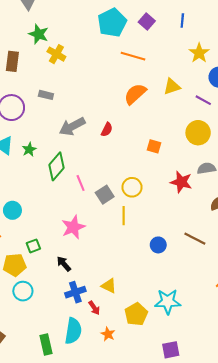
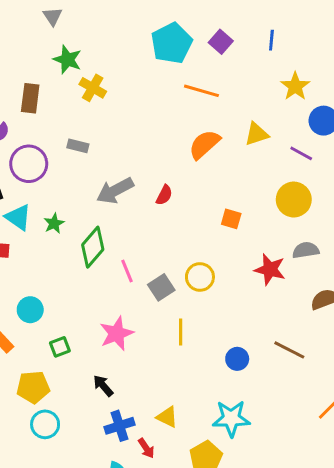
yellow line: (124, 216) -> (181, 332), moved
green square: (33, 246) -> (60, 347), moved
cyan star: (168, 302) -> (231, 418), moved

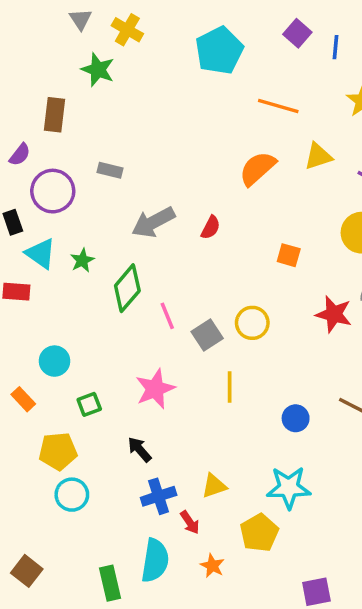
purple square: (221, 42) -> (297, 33), moved
yellow cross: (93, 88) -> (127, 30), moved
orange line: (201, 91) -> (278, 106), moved
yellow triangle: (167, 417) -> (214, 486), turned -45

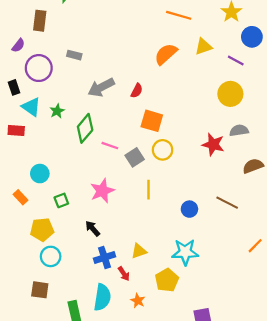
orange square: (289, 255) -> (152, 121), moved, size x1.5
pink line: (167, 316) -> (110, 146), turned -49
brown square: (27, 571) -> (40, 290), moved, turned -30

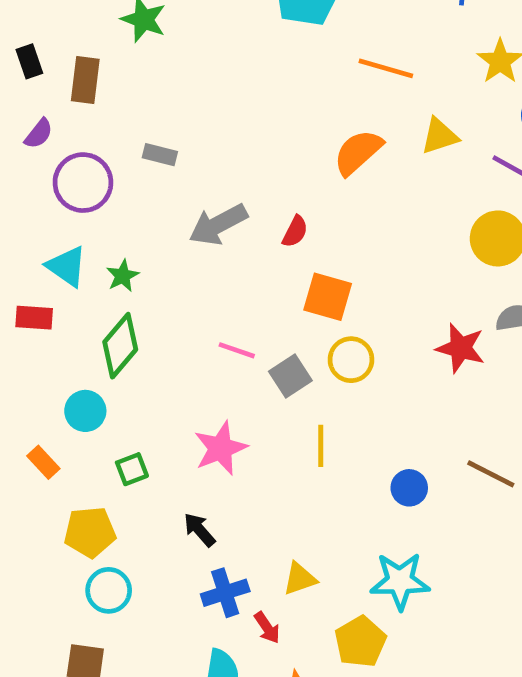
black rectangle: (14, 87) -> (29, 61), moved
green diamond: (85, 128) -> (120, 346), moved

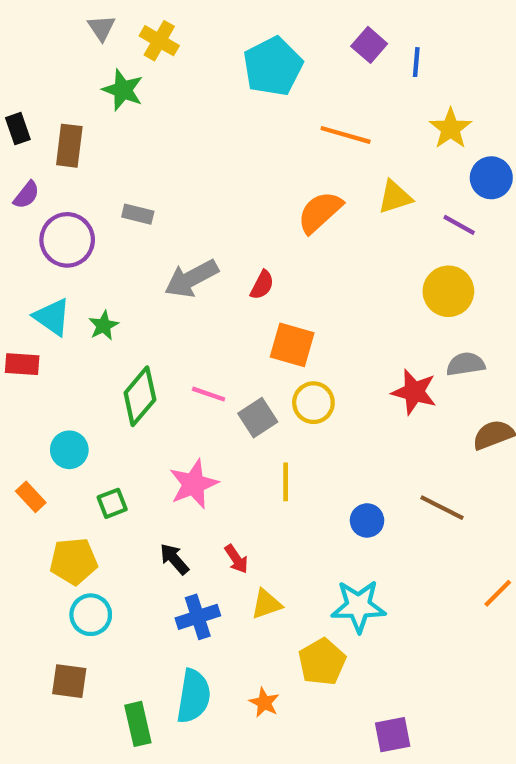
green diamond: (120, 346) -> (140, 396), moved
red arrow: (267, 628) -> (236, 559), moved

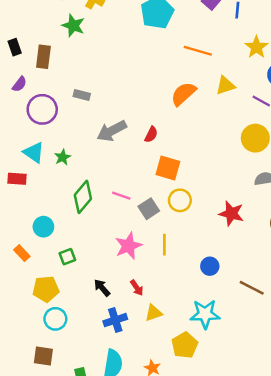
red star: (414, 392) -> (231, 214), moved
pink star: (194, 484) -> (128, 246), moved
brown line: (442, 508) -> (252, 288), moved

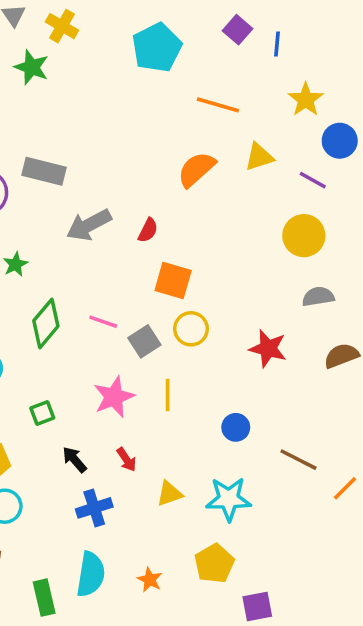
gray rectangle: (82, 95) -> (44, 171), size x1.6
green square: (67, 257) -> (42, 413), moved
yellow triangle: (154, 313) -> (169, 494), moved
yellow pentagon: (185, 345) -> (214, 564), moved

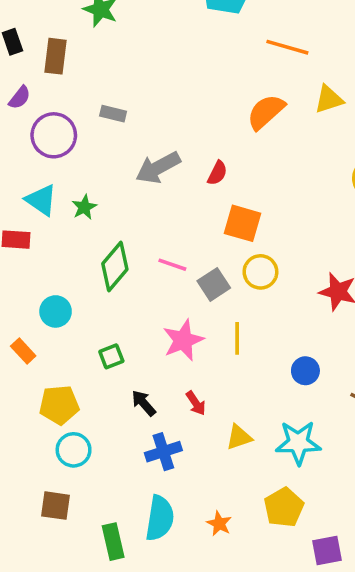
gray rectangle: (44, 171) -> (113, 114), size x0.6

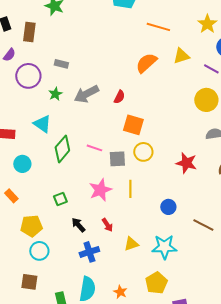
cyan triangle: (41, 200) -> (42, 124), moved
green star: (84, 207) -> (55, 94), moved
gray square: (214, 284) -> (117, 159), turned 30
cyan circle: (56, 311) -> (22, 164), moved

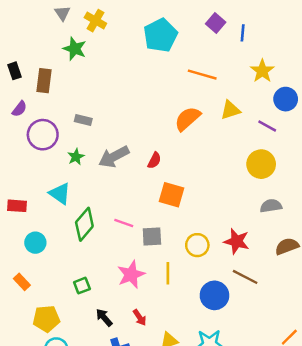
yellow circle: (143, 152) -> (197, 245), moved
blue circle: (168, 207) -> (214, 295), size x1.5
brown line: (203, 225) -> (245, 277), moved

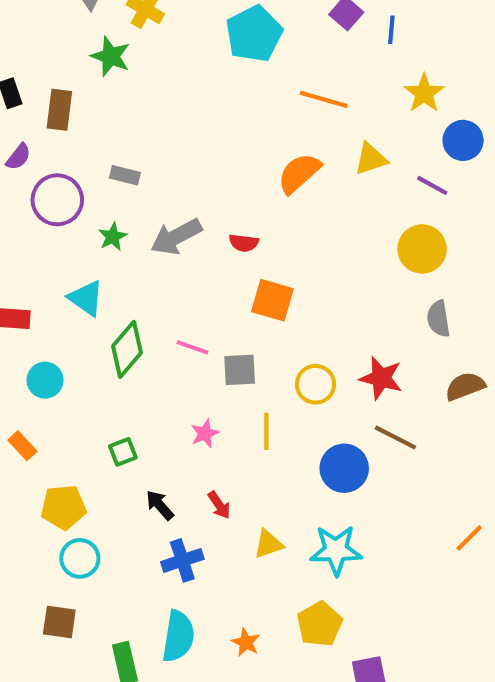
red semicircle: (154, 160) -> (244, 243), turned 70
gray semicircle: (271, 206) -> (438, 319), turned -90
pink star: (131, 275) -> (205, 433), size x0.6

